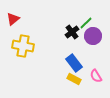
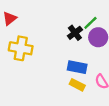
blue rectangle: (74, 63) -> (77, 67), turned -42

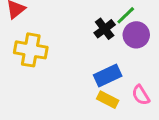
blue rectangle: (77, 67) -> (108, 76), turned -36

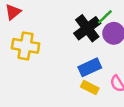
black cross: (105, 29) -> (87, 28), size x1.5

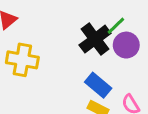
blue rectangle: (90, 67) -> (98, 85), turned 65

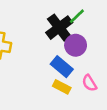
purple circle: (126, 45) -> (76, 45), moved

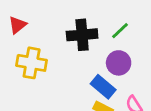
black cross: (59, 28) -> (82, 35), moved, turned 32

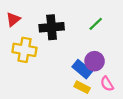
black cross: (82, 35) -> (52, 27), moved
purple circle: (119, 63) -> (95, 61), moved

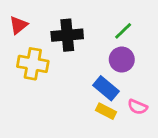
purple circle: (95, 61) -> (122, 60), moved
pink semicircle: (107, 84) -> (138, 107), turned -35

